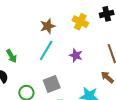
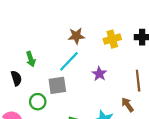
yellow cross: (80, 22) -> (112, 39), turned 35
gray square: (52, 84) -> (57, 85), moved

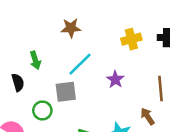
brown star: (76, 36) -> (71, 28), moved

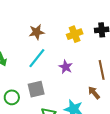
brown star: (71, 28) -> (37, 32), moved
gray square: (66, 92) -> (36, 89), moved

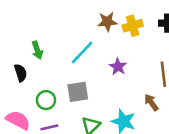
brown star: (37, 32) -> (107, 22), moved

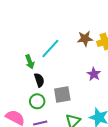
cyan line: (82, 52) -> (50, 48), moved
black semicircle: (21, 73) -> (39, 80), moved

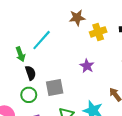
brown star: (85, 39) -> (77, 18), moved

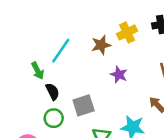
brown star: (77, 18) -> (101, 45), moved

